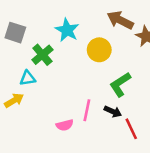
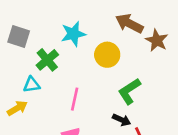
cyan star: (67, 30) -> (73, 34), turned 30
pink line: (87, 110) -> (75, 99), moved

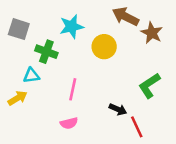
green cross: (47, 60) -> (46, 52), turned -30
green L-shape: (129, 91) -> (149, 86), moved

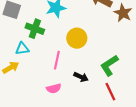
yellow circle: (104, 47) -> (77, 38), moved
green L-shape: (149, 86) -> (109, 65), moved
black arrow: (118, 109) -> (81, 77), moved

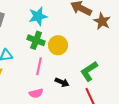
green cross: (35, 29) -> (36, 40), moved

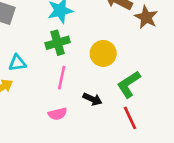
green cross: (36, 40) -> (58, 43), turned -36
yellow circle: (58, 45) -> (103, 53), moved

